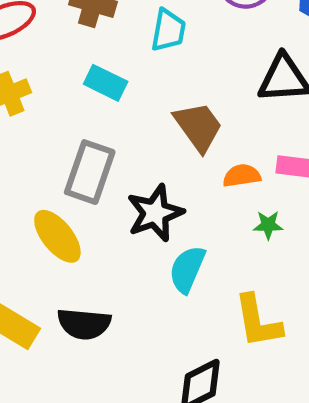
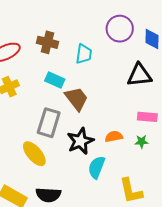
brown trapezoid: (198, 127) -> (76, 99), moved
orange semicircle: (242, 176) -> (114, 136), moved
green star: (268, 225) -> (142, 142), moved

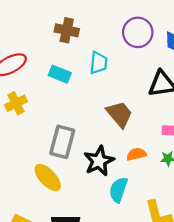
brown cross: (48, 42) -> (67, 30), moved
cyan rectangle: (55, 80) -> (60, 74), moved
brown trapezoid: (76, 99) -> (120, 114), moved

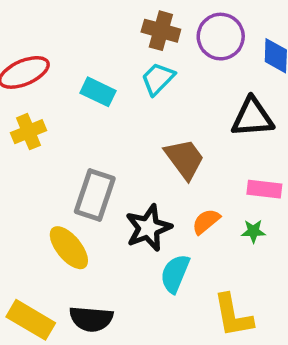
brown cross: (67, 30) -> (161, 31), moved
cyan trapezoid: (98, 63) -> (158, 79), turned -145
orange semicircle: (136, 154) -> (206, 221), turned -30

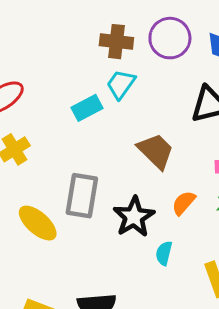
cyan rectangle: (98, 92) -> (87, 108), moved, turned -44
yellow ellipse: (69, 248) -> (38, 223), moved
cyan semicircle: (175, 274) -> (164, 253), size x0.7

